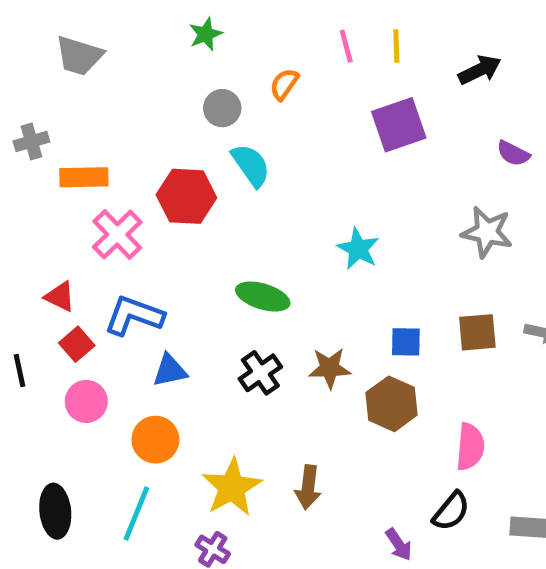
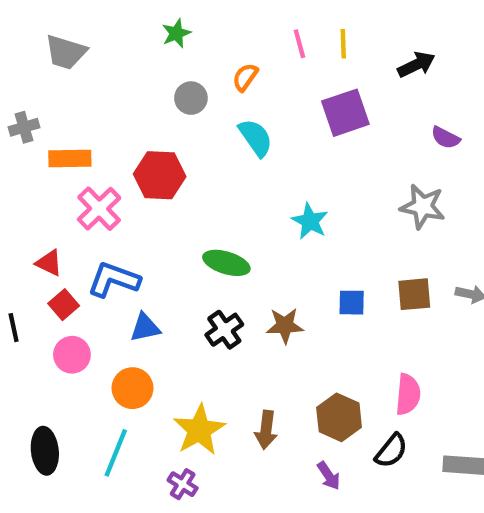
cyan semicircle: (251, 165) -> (256, 138), moved
brown hexagon: (392, 404) -> (339, 417), moved
purple arrow: (399, 545) -> (329, 476), moved

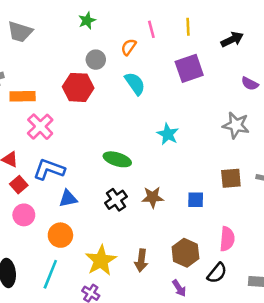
pink line: (299, 44) -> (151, 29), moved
red hexagon: (160, 175) -> (78, 87), moved
blue square: (352, 303) -> (196, 200), moved

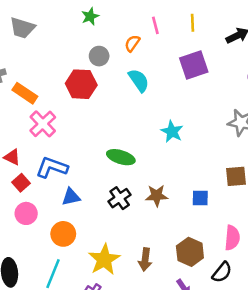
orange rectangle: (23, 96) -> (25, 93), turned 35

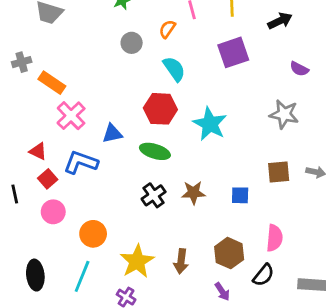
red hexagon: (81, 84) -> (160, 109), moved
cyan star: (172, 132) -> (210, 124), size x1.4
blue triangle: (71, 197) -> (112, 134), moved

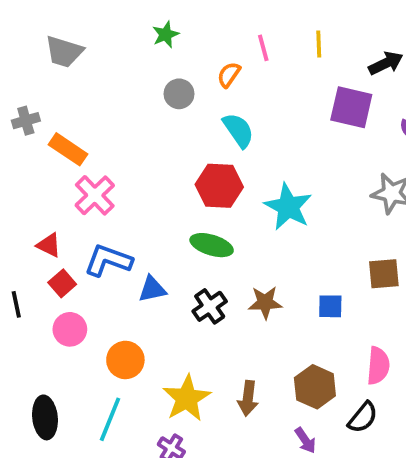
purple square: (233, 52) -> (351, 107), moved, turned 32
blue triangle: (112, 134) -> (152, 289), moved

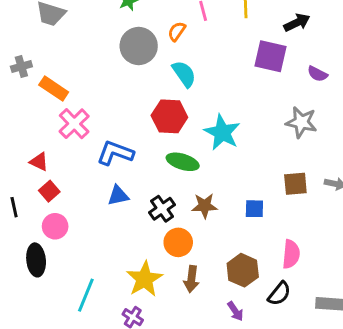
gray circle: (179, 94) -> (139, 46), size x1.6
green ellipse: (212, 245) -> (183, 162), moved
blue L-shape: (108, 260) -> (115, 153), moved
orange circle: (125, 360) -> (178, 242), moved
black ellipse: (45, 417) -> (36, 260), moved

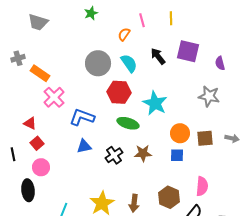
black arrow: (297, 23) -> (158, 56), moved, turned -102
gray circle: (139, 46) -> (98, 63), moved
purple semicircle: (317, 74) -> (220, 63), turned 48
orange circle: (178, 242) -> (180, 133), moved

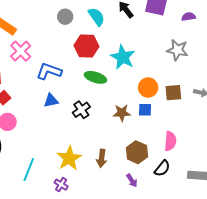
gray circle: (98, 63) -> (65, 17), size x0.6
purple semicircle: (220, 63) -> (189, 17), turned 96
brown star: (143, 153) -> (122, 113), moved

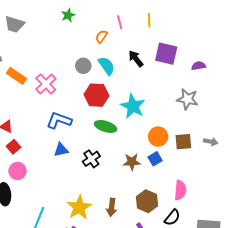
gray circle: (65, 17) -> (83, 66), moved
pink cross: (21, 51) -> (46, 84), moved
blue square: (145, 110) -> (155, 159), turned -32

